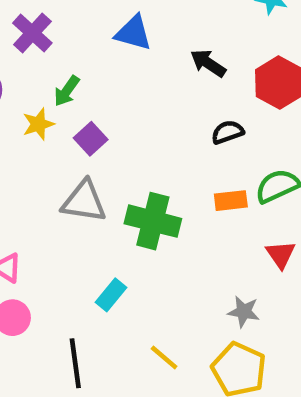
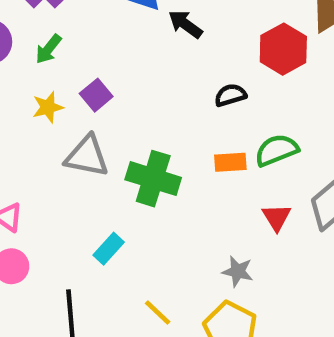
black arrow: (208, 63) -> (185, 24), moved
green arrow: (67, 91) -> (48, 49), moved
yellow star: (38, 124) -> (48, 107), moved

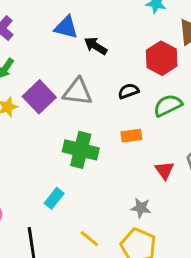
purple square: (96, 95) -> (39, 97), size x1.5
green semicircle: (277, 150) -> (168, 105), moved
gray triangle: (87, 156) -> (78, 92), moved

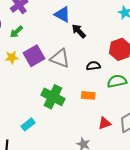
red triangle: (164, 170) -> (105, 123), turned 32

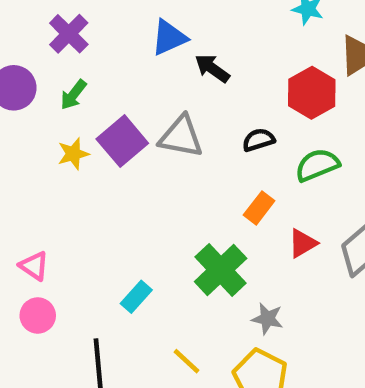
blue triangle: (62, 14) -> (169, 38), turned -42
orange rectangle: (88, 95) -> (259, 208), turned -48
green cross: (53, 97) -> (221, 270), moved, turned 30
red triangle: (105, 123) -> (303, 243), moved

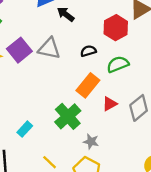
orange rectangle: (259, 208) -> (88, 85), size x1.5

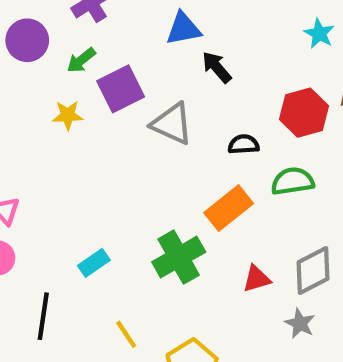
purple square: (19, 50) -> (121, 89), moved
red triangle: (110, 104) -> (257, 279), moved
gray star: (91, 142) -> (300, 323), moved

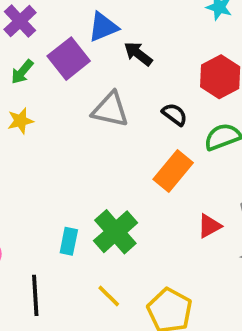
purple square: (121, 89) -> (69, 59), moved
black semicircle: (244, 144) -> (175, 114), turned 52
green cross: (179, 257) -> (115, 232), moved
cyan rectangle: (94, 263) -> (69, 241), turned -32

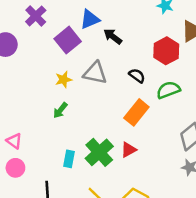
green arrow: (22, 72) -> (60, 110), moved
yellow star: (20, 121) -> (64, 79), moved
red triangle: (209, 226) -> (129, 150), moved

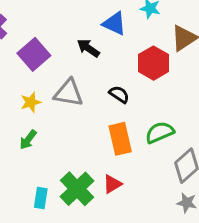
blue triangle: (90, 19) -> (114, 23), moved, turned 50
green semicircle: (168, 90) -> (160, 132), moved
orange rectangle: (136, 112) -> (120, 139), turned -50

